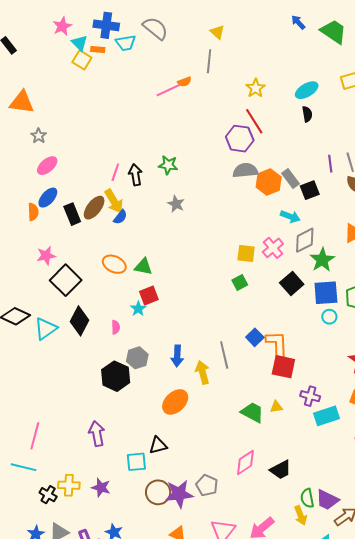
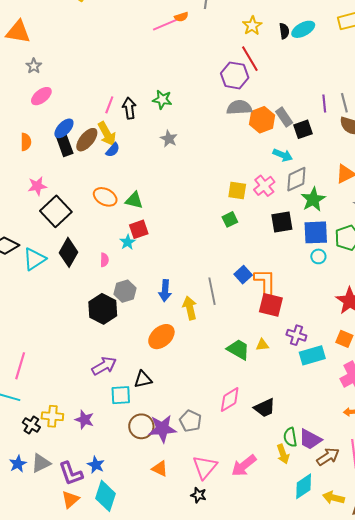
black semicircle: (307, 114) -> (284, 31), moved
blue ellipse: (48, 198) -> (64, 128), moved
black square: (292, 284) -> (282, 222), turned 30
purple arrow: (97, 434) -> (104, 366), moved, turned 70

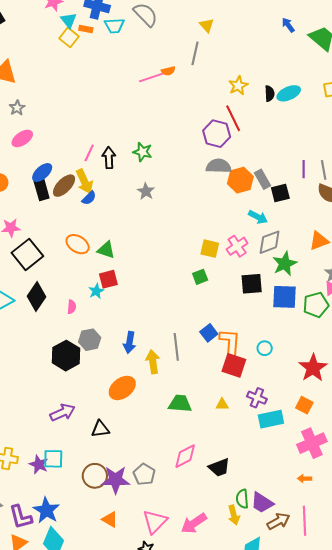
cyan circle: (318, 256) -> (265, 348), moved
green trapezoid: (238, 350) -> (180, 403), moved, turned -30
cyan square: (121, 395) -> (53, 459), moved
blue star: (96, 465) -> (46, 510), size x1.5

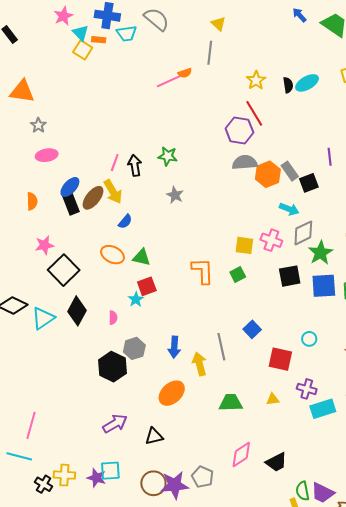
pink ellipse: (22, 138) -> (47, 155), turned 30
blue semicircle: (89, 198) -> (125, 221), moved
pink cross: (237, 246) -> (271, 240), turned -30
orange L-shape: (230, 342) -> (203, 271), moved

